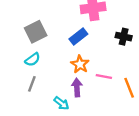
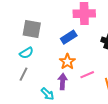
gray square: (36, 32) -> (32, 29), turned 30
pink line: (104, 77) -> (87, 75), turned -40

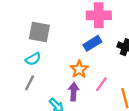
blue rectangle: (69, 37) -> (92, 43), moved
pink line: (87, 75) -> (101, 84), turned -32

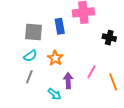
blue rectangle: (92, 43) -> (60, 26), moved, turned -63
orange star: (79, 69) -> (55, 58), moved

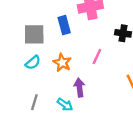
pink line: (92, 72) -> (97, 57), moved
gray line: (29, 77) -> (34, 102), moved

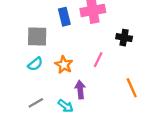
blue rectangle: (64, 25) -> (64, 17), moved
gray line: (34, 102) -> (36, 103), turned 42

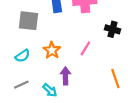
cyan semicircle: (35, 64) -> (22, 56), moved

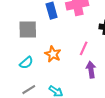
purple arrow: (65, 76) -> (91, 70), moved

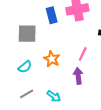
purple arrow: (91, 70) -> (78, 76), moved

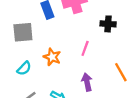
purple arrow: (78, 76) -> (87, 82), moved

